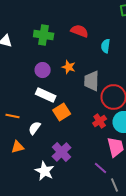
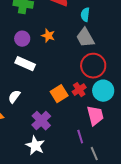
gray trapezoid: (92, 81) -> (85, 38), moved, turned -30
orange square: (62, 112) -> (59, 94), moved
purple line: (101, 168) -> (80, 137), turned 32
white star: (45, 171) -> (35, 146), moved

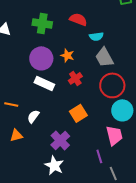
cyan semicircle: (85, 15) -> (96, 36), moved, turned -104
purple circle: (22, 39) -> (41, 58), size x1.5
red cross: (79, 90) -> (75, 78), moved

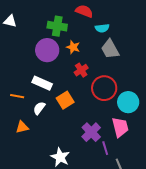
green cross: (42, 23) -> (57, 26), moved
white rectangle: (44, 83) -> (42, 83), moved
red circle: (112, 85) -> (104, 88), moved
orange square: (78, 113) -> (65, 100), moved
purple cross: (60, 140) -> (91, 132), moved

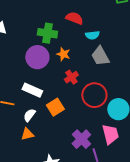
orange triangle: (22, 127) -> (27, 134), moved

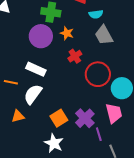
orange square: (55, 107) -> (59, 118), moved
white semicircle: (29, 115) -> (33, 94), size x1.5
orange triangle: (27, 134) -> (18, 116), moved

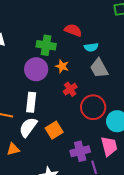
white rectangle: (36, 69) -> (31, 102), turned 72
orange square: (59, 118) -> (54, 130), moved
purple cross: (85, 118) -> (80, 151), turned 30

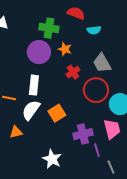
gray trapezoid: (99, 68) -> (102, 63), moved

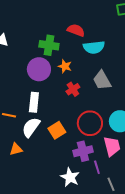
cyan semicircle: (94, 30) -> (94, 47), size x1.5
red circle: (96, 90) -> (90, 123), moved
white star: (52, 159) -> (70, 177), moved

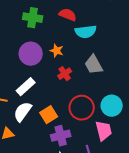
green cross: (49, 45) -> (33, 18), moved
white rectangle: (34, 102) -> (26, 87), turned 42
purple cross: (83, 151) -> (61, 136), moved

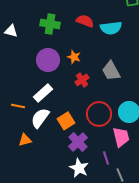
cyan semicircle: (86, 32) -> (111, 28), moved
purple cross: (61, 136) -> (78, 142), turned -30

